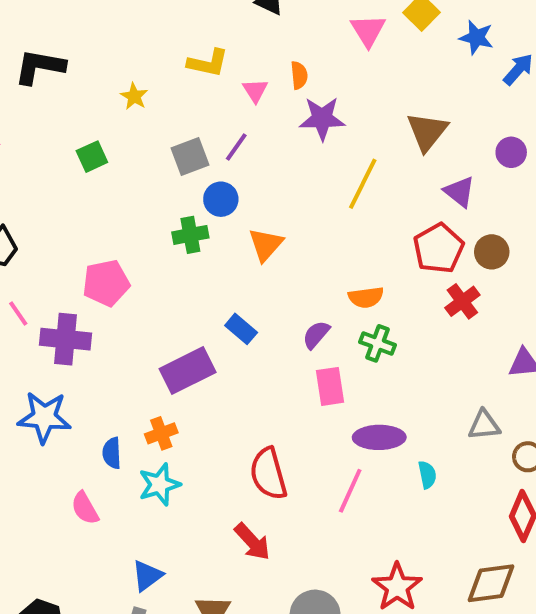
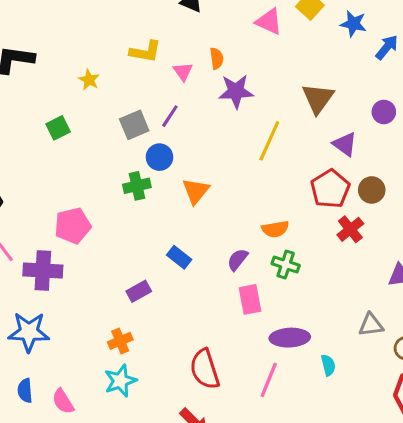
pink triangle: (368, 30) -> (269, 22), turned -32
purple rectangle: (188, 370) -> (139, 291), size x0.6
blue semicircle: (112, 453) -> (25, 391), moved

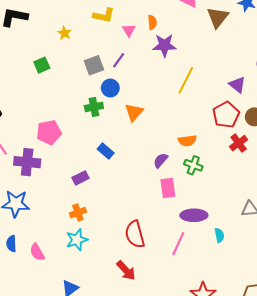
brown triangle: (318, 98) -> (218, 17), moved
blue rectangle: (179, 257) -> (106, 151), moved
purple rectangle: (139, 291) -> (81, 178), moved

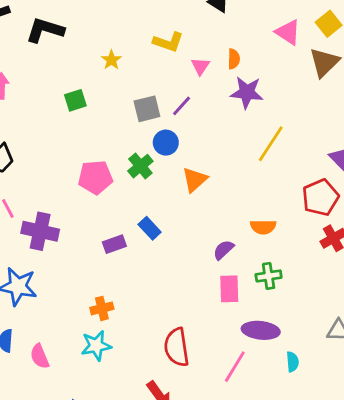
green cross: (94, 107) -> (140, 166), turned -36
pink pentagon: (49, 132) -> (95, 177), moved
green cross: (193, 165) -> (269, 276), moved, turned -36
purple rectangle: (81, 178) -> (114, 244), moved

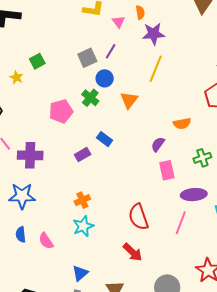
yellow star: (111, 60) -> (16, 77), moved
yellow line: (271, 144) -> (156, 69), moved
green cross: (269, 276) -> (202, 158), moved

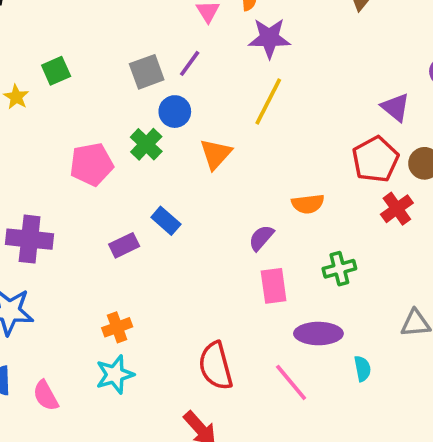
pink line: (181, 223) -> (291, 382), turned -65

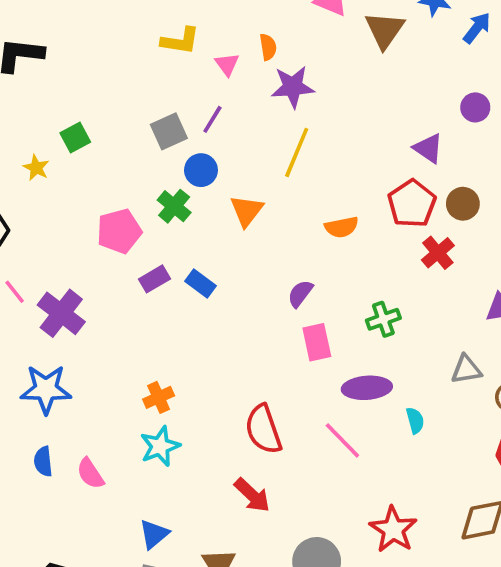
orange semicircle: (308, 204) -> (342, 227), moved
purple cross: (30, 239) -> (61, 313), turned 36
purple rectangle: (124, 245) -> (154, 279), moved

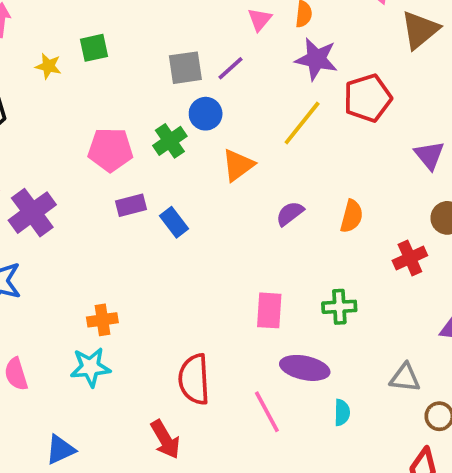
yellow star: (36, 168) -> (48, 66), turned -30
red pentagon: (412, 204) -> (368, 98), moved
orange semicircle: (342, 227) -> (352, 216), moved, turned -80
purple semicircle: (300, 294) -> (290, 214), moved

